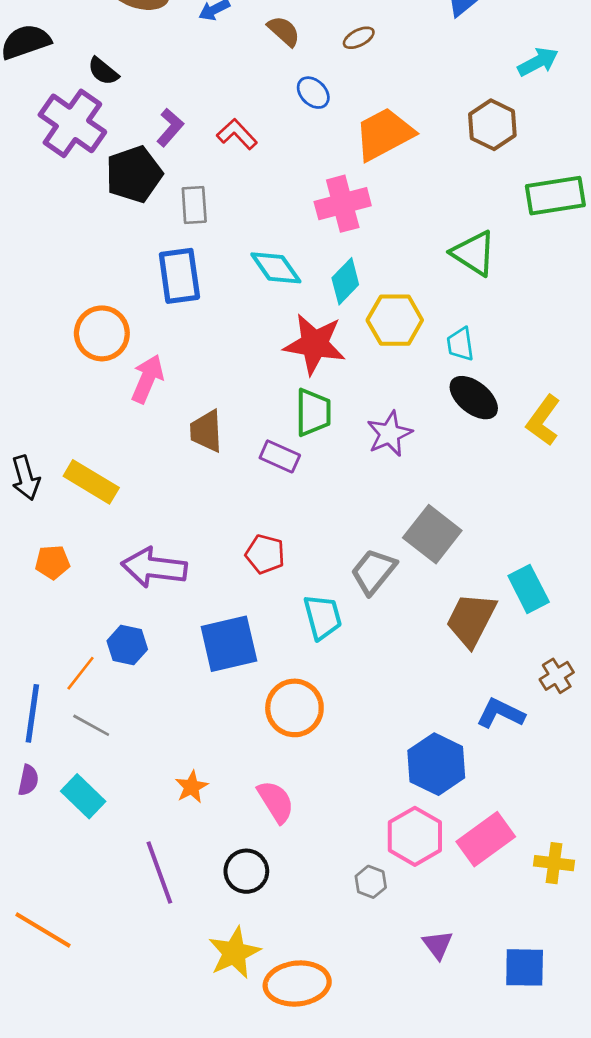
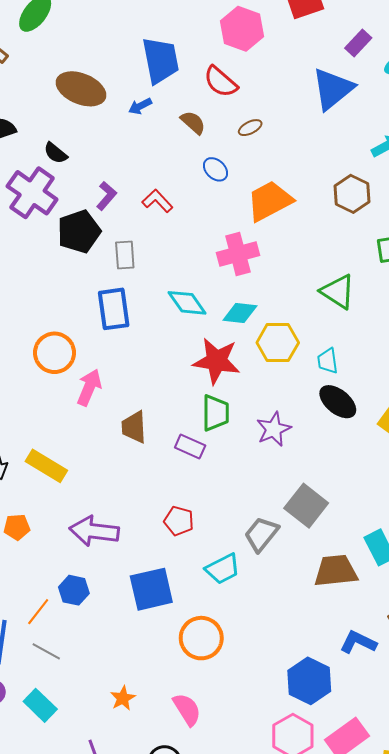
cyan diamond: (345, 281) -> (240, 313), turned 52
cyan trapezoid: (323, 617) -> (223, 569), turned 78
brown trapezoid: (471, 620) -> (336, 571), turned 57

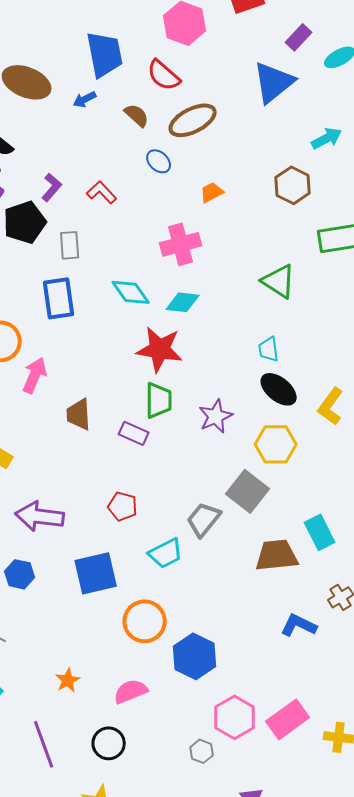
brown ellipse: (250, 128) -> (193, 120), size x2.0
orange trapezoid: (270, 201) -> (212, 192), size x0.5
yellow hexagon: (278, 343) -> (276, 444), moved
blue hexagon: (309, 681) -> (195, 656), moved
pink semicircle: (187, 709) -> (131, 691), turned -80

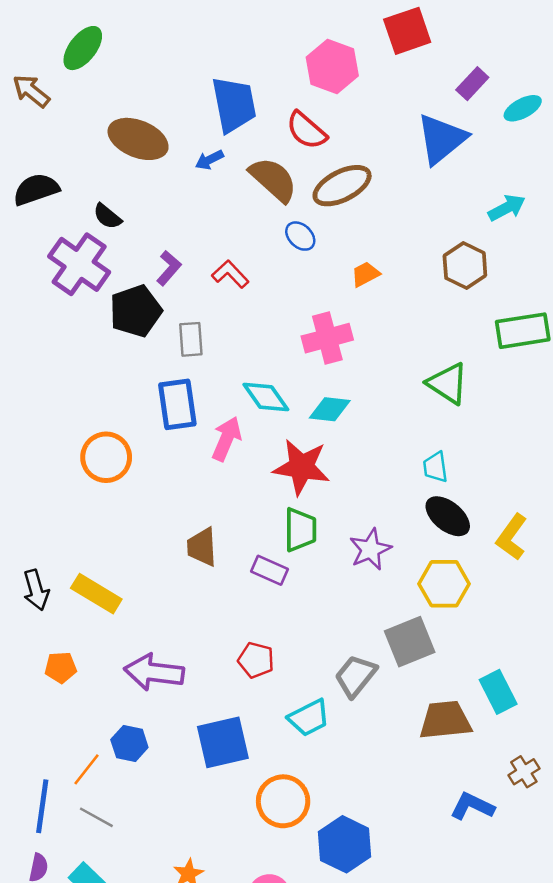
brown semicircle: (137, 115) -> (273, 180), size x1.6
pink arrow: (35, 375) -> (227, 439), moved
gray square: (248, 491) -> (410, 642), turned 30

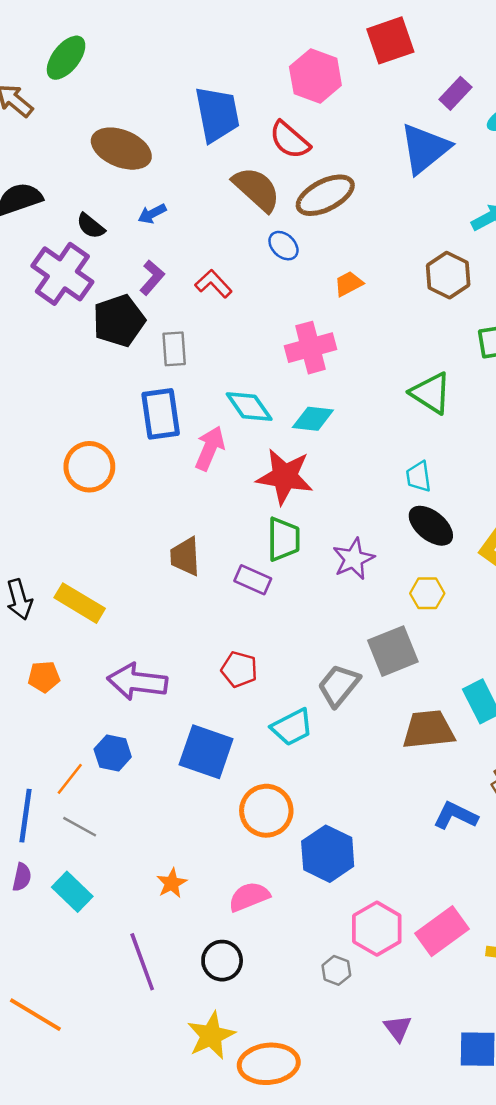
blue arrow: (209, 160) -> (152, 214), moved
yellow hexagon: (444, 584) -> (427, 593), size x0.7
blue square: (223, 742) -> (206, 752), turned 32

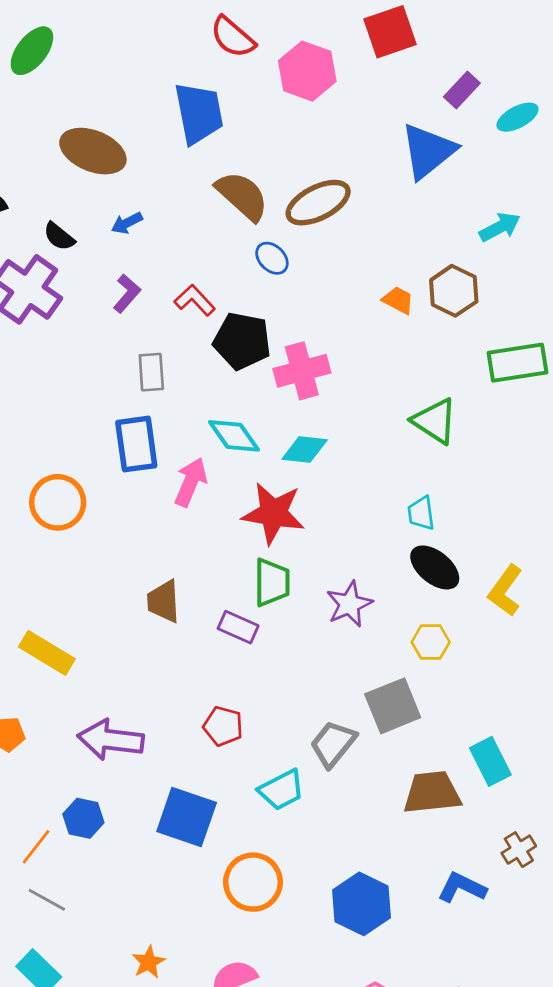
red semicircle: (290, 140) -> (233, 37), moved
orange trapezoid: (349, 284) -> (398, 300), moved, turned 56
black pentagon: (119, 321) -> (242, 341), moved, turned 30
blue hexagon: (328, 854) -> (361, 904), moved

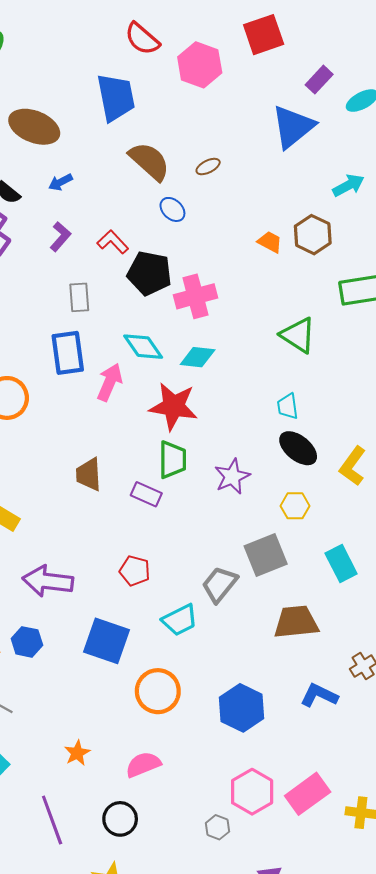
brown ellipse: (318, 203) -> (208, 167), size x0.5
cyan rectangle: (490, 761) -> (341, 563), moved

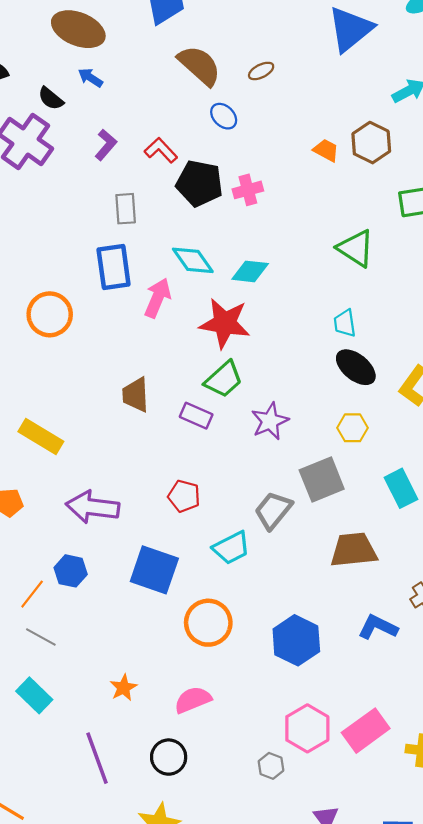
blue arrow: (60, 182) -> (90, 78), moved, turned 60
pink cross: (195, 296) -> (248, 190), moved, size x0.7
green trapezoid: (172, 460) -> (224, 379), turned 48
purple star: (232, 476) -> (270, 421), moved

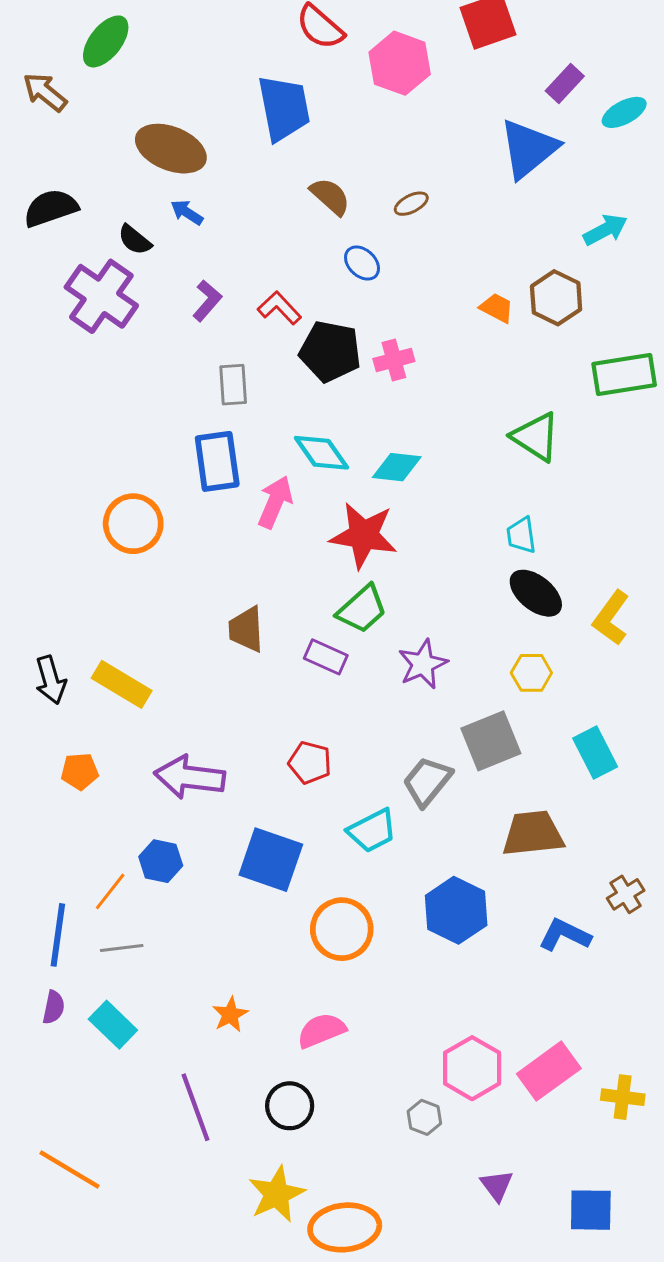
brown semicircle: (199, 65) -> (330, 196), size x0.7
gray line: (41, 637) -> (122, 948), turned -36
blue hexagon: (296, 640) -> (456, 910), moved

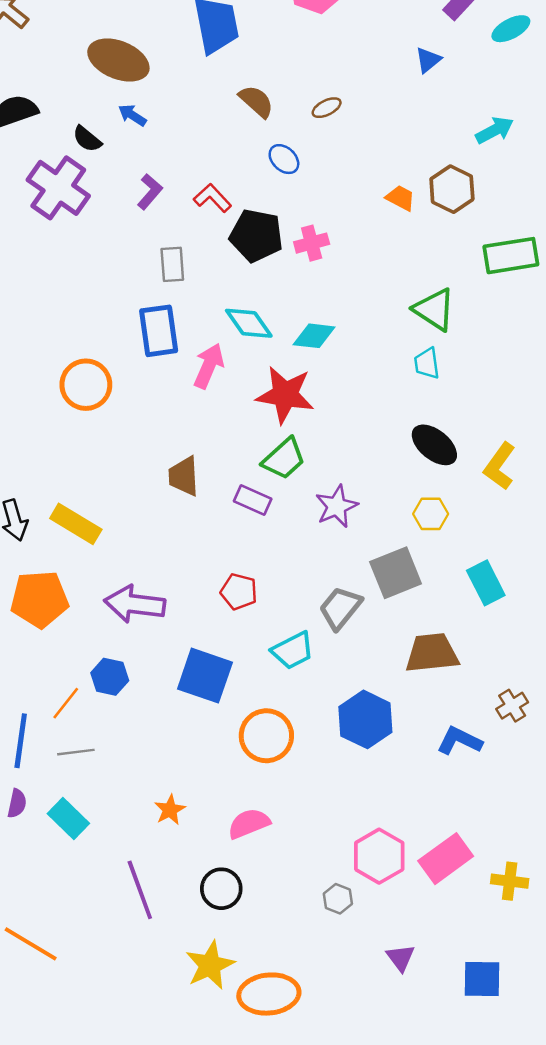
blue triangle: (529, 149) -> (428, 60), size x0.5
cyan trapezoid: (521, 535) -> (427, 363), moved
orange pentagon: (80, 771) -> (39, 599), size x1.8

